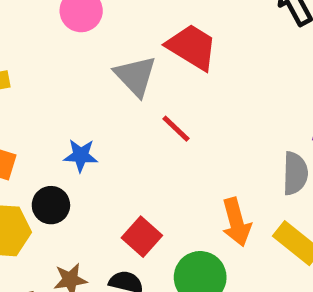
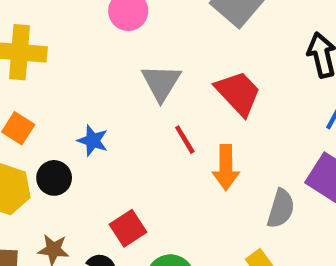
red trapezoid: (192, 47) -> (238, 93), moved
orange arrow: (236, 222) -> (226, 168), moved

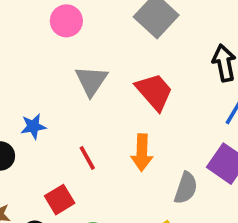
red line: (185, 140) -> (87, 158), moved
blue star: (93, 141) -> (33, 126), turned -30

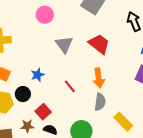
gray semicircle: (186, 188) -> (100, 102), moved
red square: (60, 200) -> (43, 112), moved

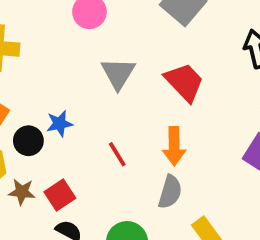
black circle: (23, 94) -> (28, 141), moved
brown star: (27, 126) -> (22, 192), moved

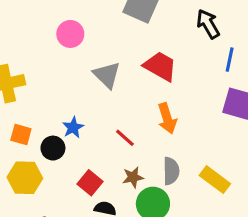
brown star: (22, 192) -> (133, 177), moved
gray semicircle: (170, 192) -> (171, 171), moved

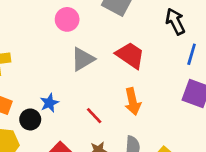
pink circle: (70, 34) -> (67, 19), moved
gray triangle: (107, 75) -> (83, 59), turned 40

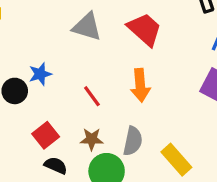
gray triangle: (83, 59) -> (87, 27), turned 40

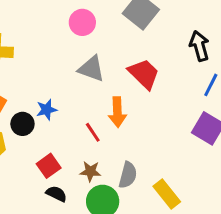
orange arrow: (140, 85) -> (117, 112), moved

